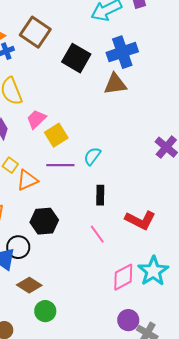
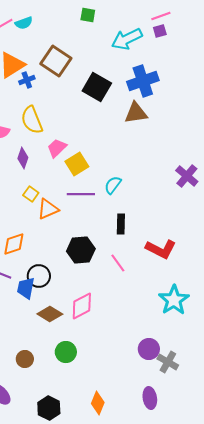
black hexagon: (44, 221) -> (81, 250), moved
pink diamond: (123, 277) -> (82, 306), moved
green circle: (45, 311) -> (66, 352), moved

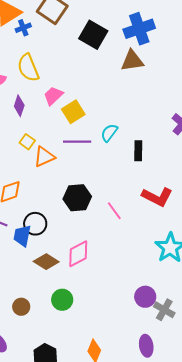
black rectangle: (121, 224) -> (138, 151), moved

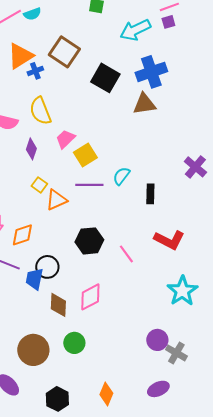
brown diamond: (46, 262) -> (58, 305), turned 60
brown circle: (21, 307) -> (33, 350), size x1.8
purple ellipse: (146, 346) -> (158, 389), turned 75

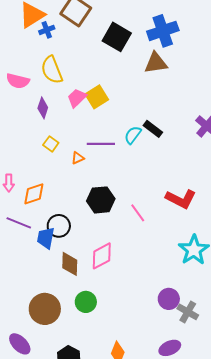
yellow square: (85, 155) -> (97, 97), moved
black rectangle: (150, 194) -> (153, 129), moved, turned -54
orange triangle: (56, 200) -> (78, 158), moved, size x0.6

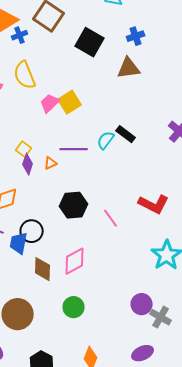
blue cross: (163, 31) -> (136, 36), size x0.6
purple diamond: (43, 108) -> (28, 164), moved
green circle: (86, 302) -> (74, 307), moved

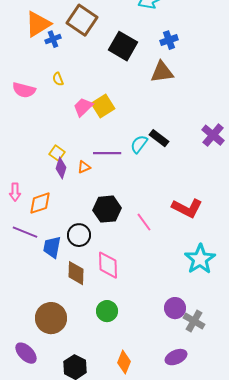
yellow semicircle: (25, 75) -> (58, 79), size x0.5
black circle: (32, 231) -> (79, 235), moved
pink diamond: (75, 261) -> (108, 265), turned -64

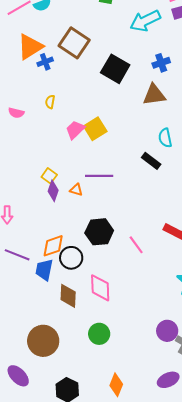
yellow semicircle: (58, 79) -> (50, 102), turned 32
pink semicircle: (24, 90) -> (16, 113), size x0.7
cyan semicircle: (139, 144) -> (165, 138), moved, turned -48
orange triangle: (84, 167) -> (76, 190), turned 40
orange diamond: (40, 203) -> (53, 246), moved

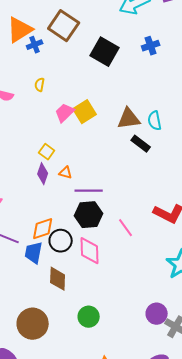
brown triangle: (154, 95) -> (129, 119), moved
yellow square: (49, 176) -> (47, 152), moved
purple line: (99, 176) -> (89, 191), moved
pink diamond: (100, 288) -> (90, 251), moved

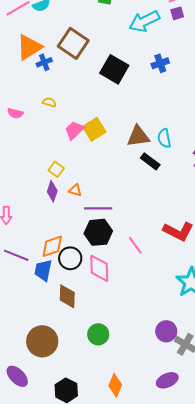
yellow semicircle: (40, 85) -> (49, 102), turned 96

